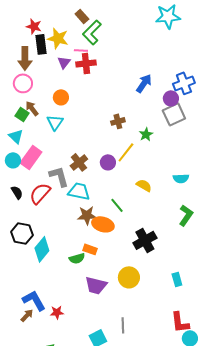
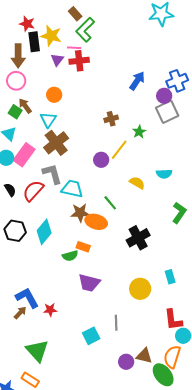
brown cross: (79, 162) -> (56, 143), moved, size x1.4
cyan semicircle: (181, 178) -> (164, 174), moved
cyan diamond: (42, 249) -> (44, 232), moved
yellow circle: (129, 277) -> (140, 289), moved

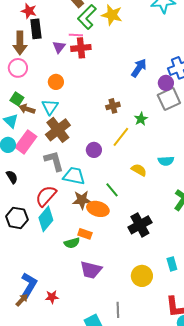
yellow star: (51, 36) -> (112, 15), moved
brown arrow: (25, 106) -> (27, 109), moved, turned -35
purple circle: (101, 160) -> (94, 150), moved
red semicircle: (33, 191) -> (46, 196), moved
blue L-shape: (27, 298) -> (29, 285), turned 60

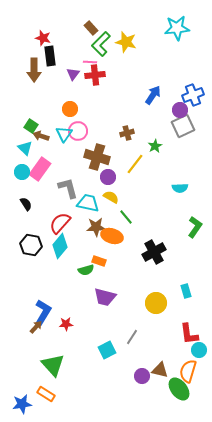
pink circle: (18, 68) -> (78, 131), moved
brown cross: (58, 130) -> (97, 157), moved, turned -35
yellow semicircle: (139, 170) -> (111, 197), moved
gray line: (118, 310) -> (132, 337), turned 35

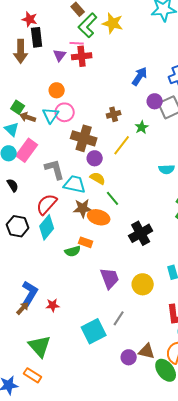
purple circle: (180, 110) -> (155, 101), moved
purple trapezoid: (105, 297) -> (110, 278), moved, turned -125
cyan square: (107, 350) -> (94, 331), size x1.4

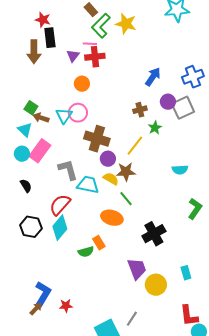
orange circle: (57, 90) -> (82, 84), moved
brown cross: (114, 114) -> (140, 110), moved
brown star: (83, 208) -> (126, 172), moved
orange rectangle: (86, 242) -> (99, 243), turned 40
purple trapezoid: (110, 278) -> (137, 269), moved

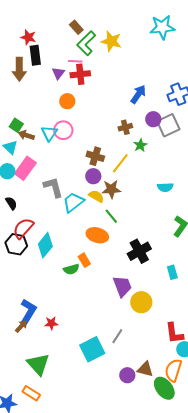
brown cross: (97, 139) -> (95, 156), moved, size x0.7
cyan trapezoid: (88, 185) -> (73, 202), turned -50
red semicircle: (60, 205) -> (23, 228), moved
cyan rectangle: (186, 273) -> (172, 272), moved

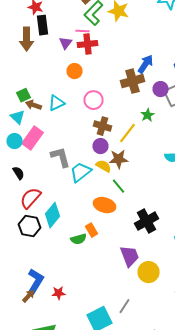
green square: (16, 125) -> (24, 95), turned 32
brown cross: (125, 127) -> (132, 81), moved, size x1.6
pink circle: (63, 130) -> (94, 100), moved
cyan triangle: (49, 133) -> (56, 103), turned 30
black hexagon: (16, 244) -> (30, 226), moved

